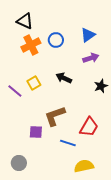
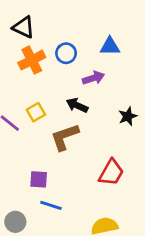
blue triangle: (88, 35) -> (110, 46), turned 35
purple arrow: (91, 58) -> (93, 78), moved
brown L-shape: (55, 116) -> (65, 137), moved
blue line: (68, 143) -> (51, 205), moved

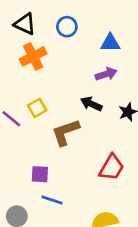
blue circle: (66, 53) -> (67, 27), moved
purple arrow: (93, 78) -> (106, 74), moved
black arrow: (77, 105) -> (91, 104), moved

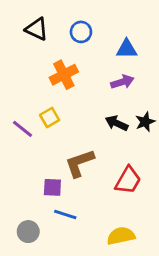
orange cross: (33, 56) -> (64, 75), moved
black arrow: (91, 104) -> (117, 123), moved
brown L-shape: (66, 132) -> (80, 163), moved

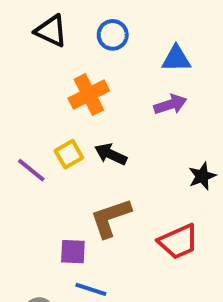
black star: (145, 122) -> (202, 176), moved
black arrow: (117, 123) -> (111, 154), moved
red trapezoid: (128, 180) -> (178, 242), turned 36

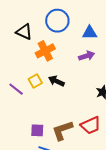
black triangle: (51, 31) -> (24, 32), moved
blue circle: (113, 35) -> (57, 21), size x1.5
brown L-shape: (111, 218) -> (62, 130), moved

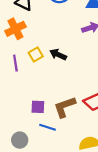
orange cross: (45, 51) -> (15, 29), moved
purple line: (16, 89) -> (15, 63), turned 42

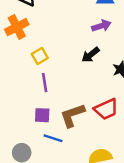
black arrow: (58, 55) -> (91, 55), moved, turned -63
purple line: (15, 63) -> (45, 83), moved

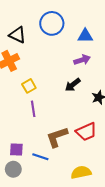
purple square: (42, 115) -> (16, 149), moved

